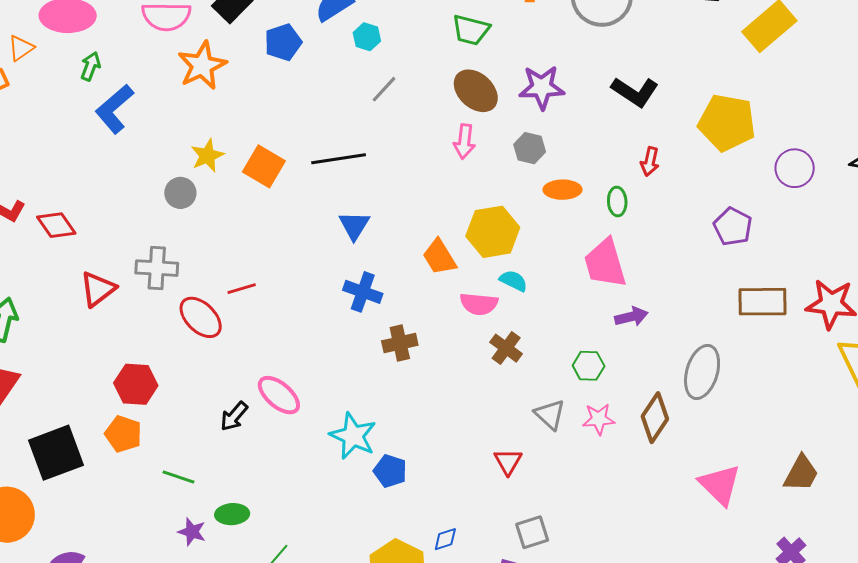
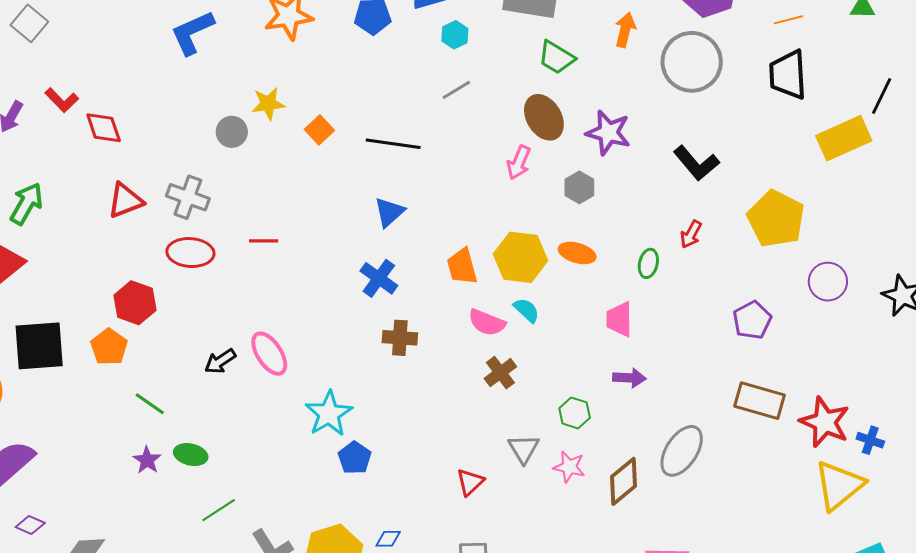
orange square: (264, 166) -> (319, 130), size x0.7
orange ellipse: (562, 190) -> (577, 253), moved
pink trapezoid: (605, 263) -> (619, 319), size x0.7
red ellipse: (201, 317) -> (190, 253), moved, turned -57

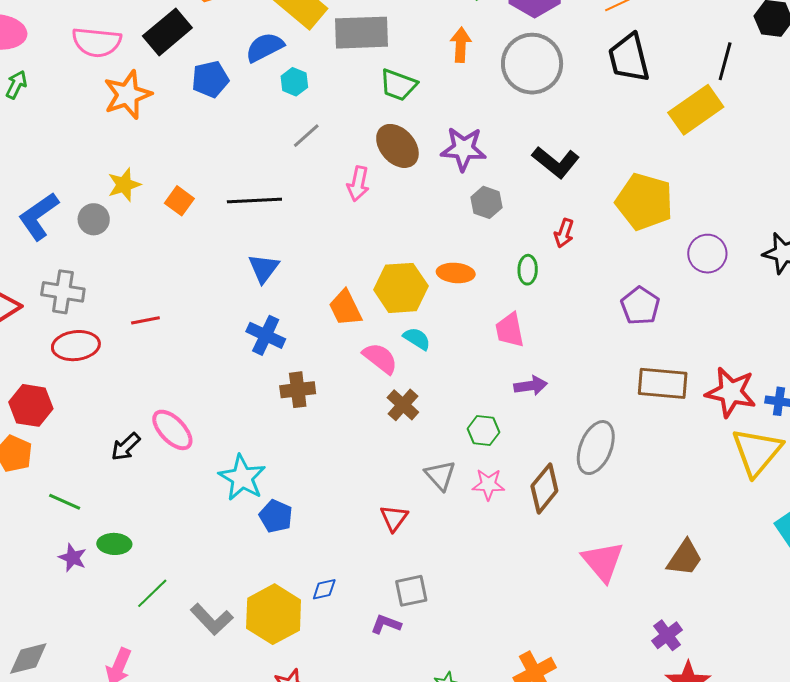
blue L-shape: (192, 33) -> (39, 216), moved
pink arrow: (519, 163) -> (358, 184), moved
gray hexagon: (579, 187) -> (486, 202), moved
pink semicircle: (487, 323) -> (380, 358), turned -153

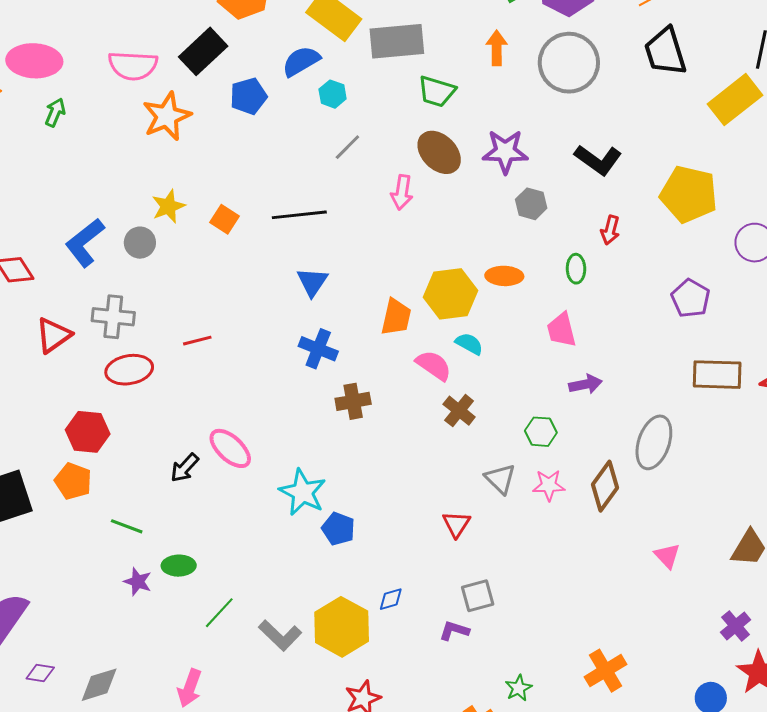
orange trapezoid: (345, 308) -> (396, 317), turned -138
pink triangle: (603, 561) -> (667, 556), size x0.6

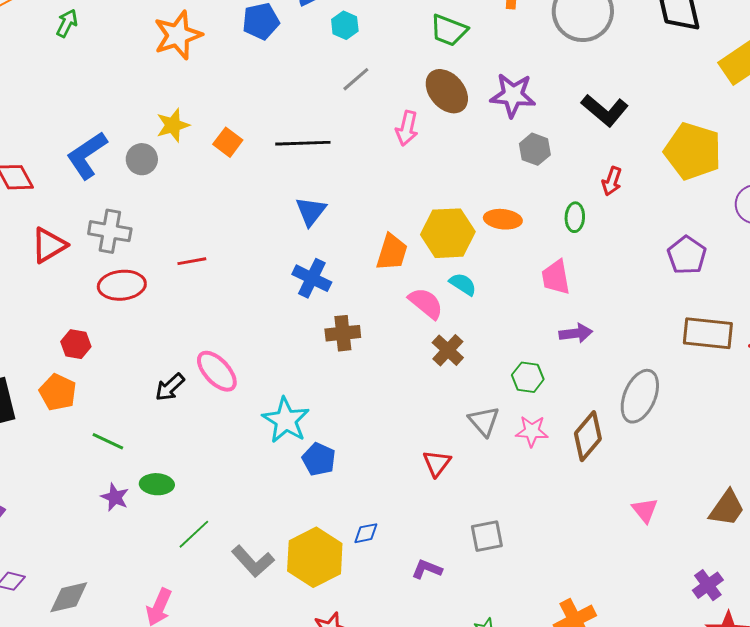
red hexagon: (88, 432) -> (76, 344), size x0.7
gray square: (478, 596) -> (487, 536), moved

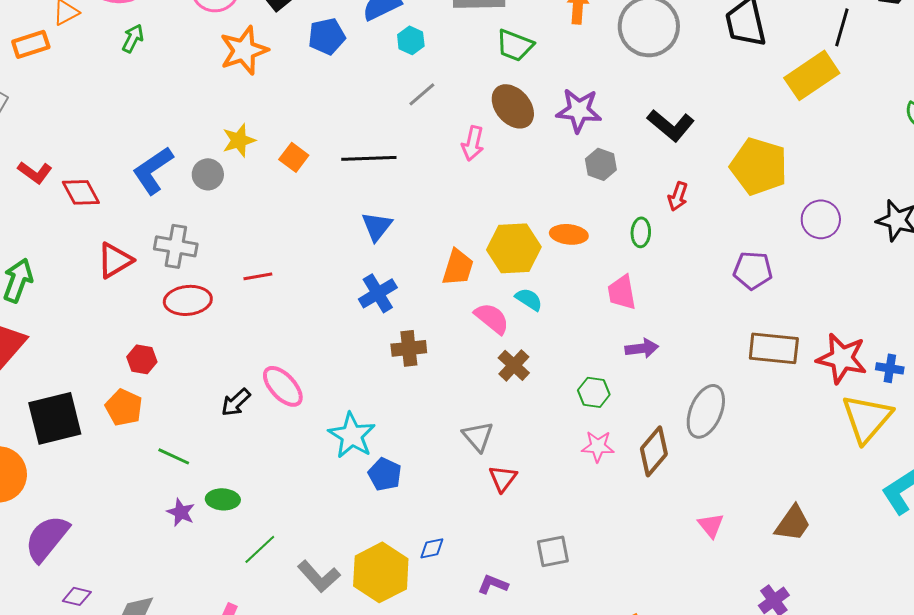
purple pentagon: (687, 255) -> (753, 270), turned -30
blue cross: (312, 278) -> (378, 293), turned 33
gray triangle: (484, 421) -> (478, 436), moved

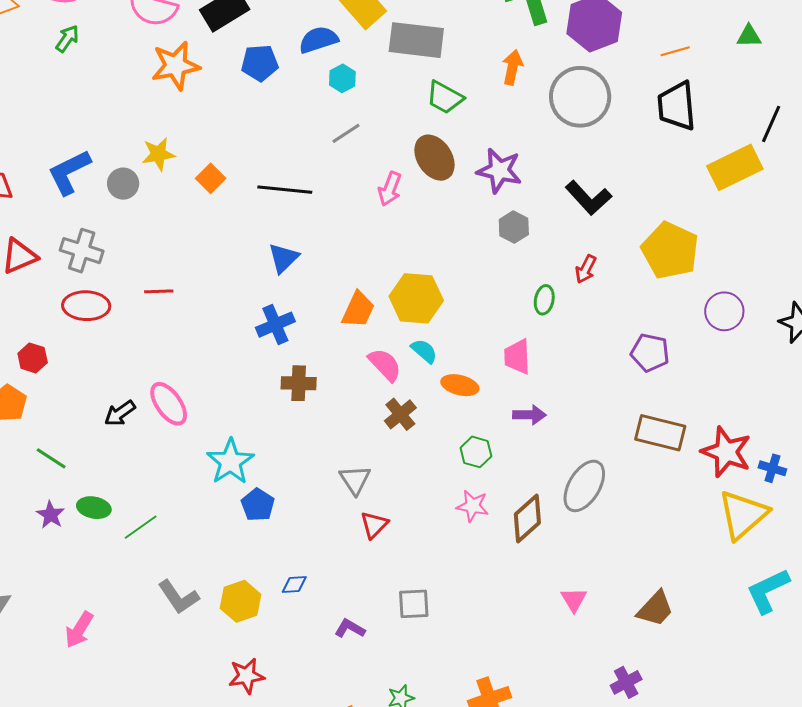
orange ellipse: (569, 234) -> (460, 385), moved
green line: (260, 549) -> (141, 527), moved
yellow hexagon: (381, 572) -> (240, 601), size x0.7

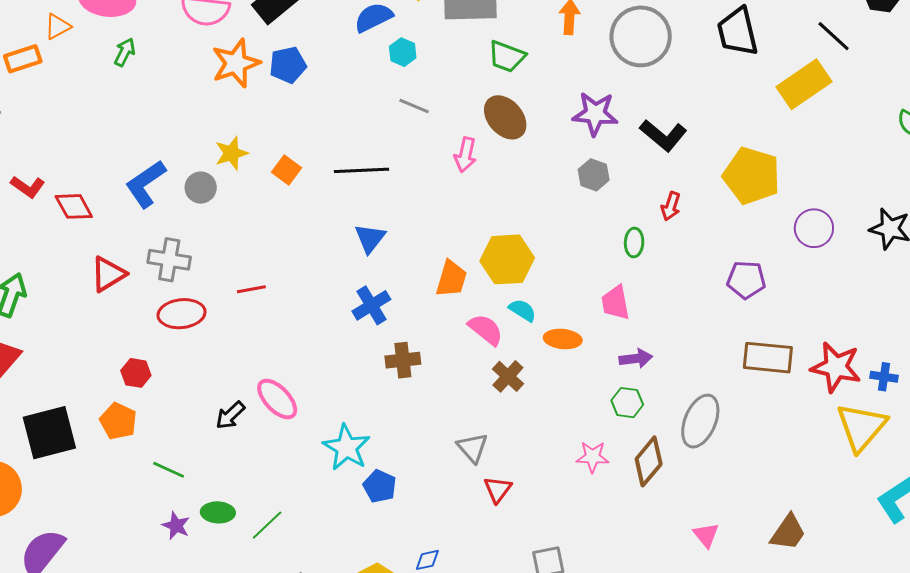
blue pentagon: (260, 63) -> (288, 65), moved
black line: (771, 124) -> (834, 36), turned -63
gray line: (346, 133) -> (414, 106), turned 64
purple star: (499, 171) -> (595, 114), moved
green hexagon: (476, 452) -> (627, 403), moved

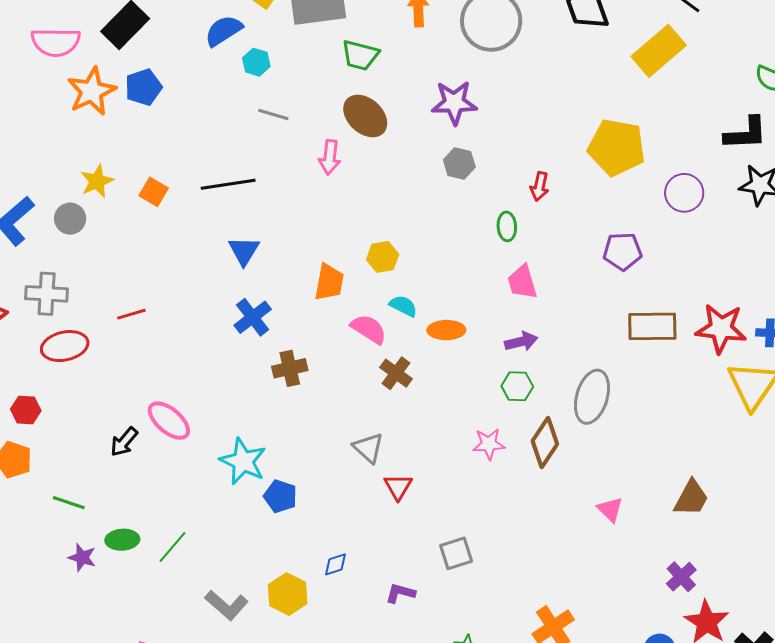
black L-shape: (663, 135) -> (746, 133), moved, turned -36
yellow hexagon: (507, 259) -> (383, 257), size x0.6
pink trapezoid: (615, 303) -> (522, 282), moved

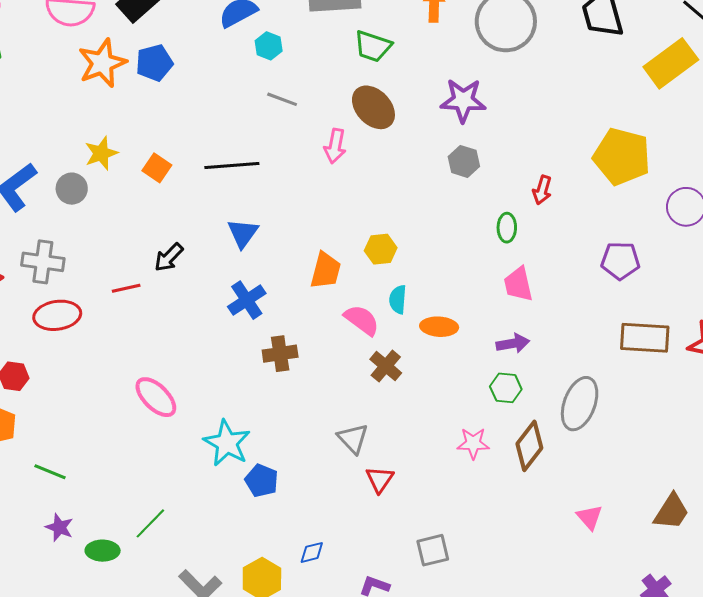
cyan semicircle: (403, 306) -> (398, 299), turned -116
black arrow: (124, 442) -> (169, 257), moved
green ellipse: (122, 540) -> (103, 551), moved

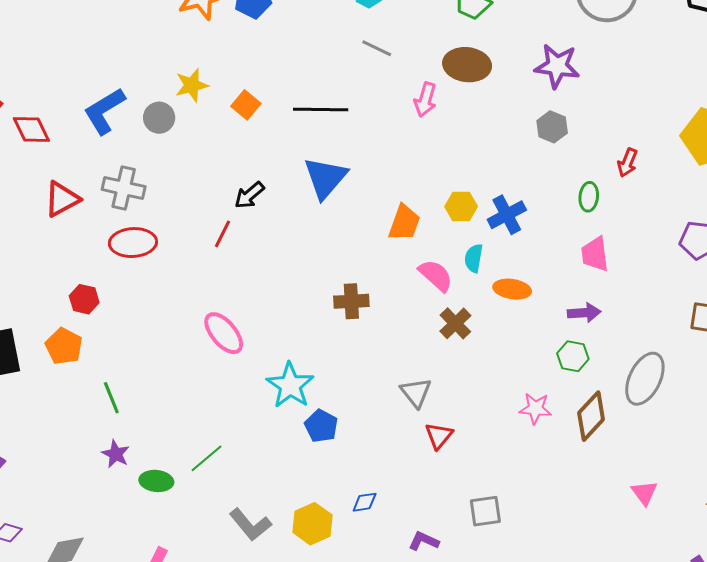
brown ellipse: (373, 107) -> (467, 65), turned -45
blue triangle: (243, 233) -> (325, 178), size x1.4
red line: (126, 288) -> (222, 234), moved, turned -56
blue cross: (247, 300) -> (507, 215), moved
green line: (50, 472) -> (111, 398), turned 40

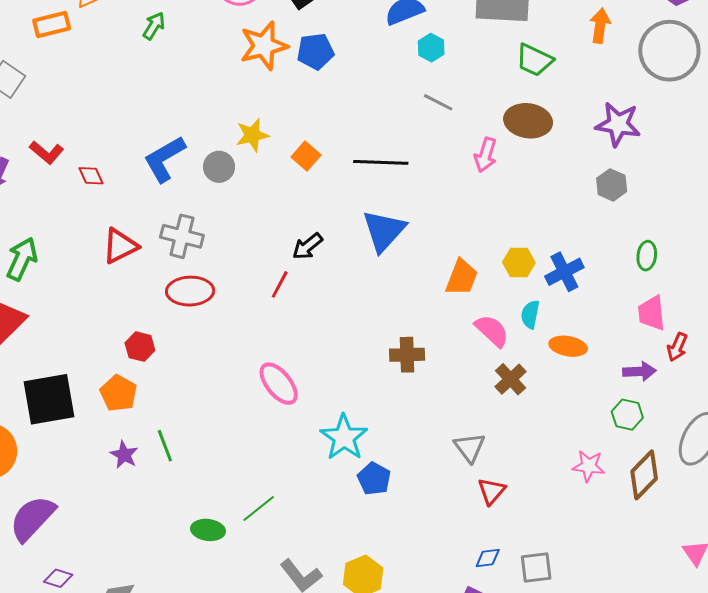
red diamond: (31, 129) -> (91, 176), size x0.7
red arrow: (627, 163) -> (677, 347), moved
purple star: (116, 454) -> (124, 455), moved
blue diamond: (365, 502) -> (488, 558), moved

